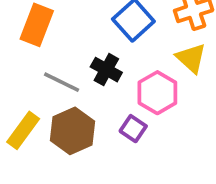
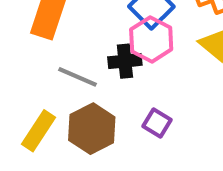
black cross: (106, 70) -> (125, 61), turned -32
pink hexagon: (157, 93) -> (151, 39), moved

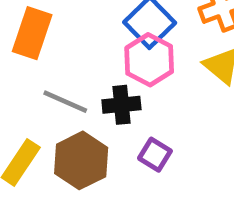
black cross: (125, 61) -> (121, 105), moved

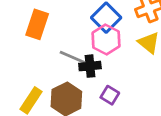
gray line: (65, 102) -> (72, 57), moved

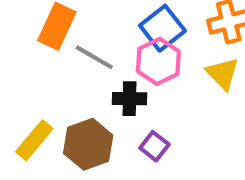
gray line: (72, 57) -> (94, 57), moved

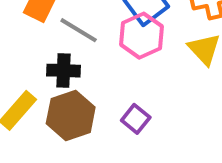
black cross: (129, 99) -> (63, 71), moved

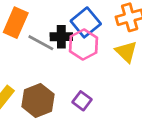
black cross: (63, 71) -> (61, 37), moved

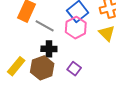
black cross: (61, 37) -> (49, 49), moved

